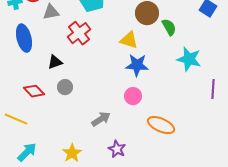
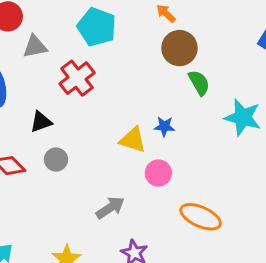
green semicircle: (169, 27) -> (199, 83), moved
yellow triangle: (129, 40) -> (133, 140), moved
blue star: (137, 65) -> (164, 126), size x0.6

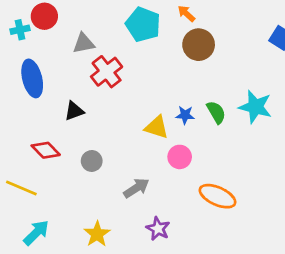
cyan pentagon: (97, 27) -> (143, 24), moved
gray triangle: (35, 47) -> (84, 43), moved
green semicircle: (199, 83) -> (216, 112), moved
gray circle: (56, 159) -> (92, 161), moved

